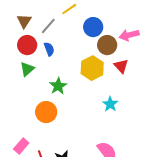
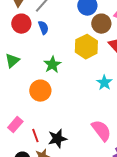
green triangle: (27, 69) -> (12, 61), moved

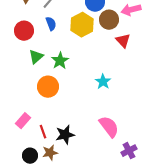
red circle: (21, 24) -> (24, 31), moved
yellow hexagon: (86, 47) -> (82, 25), moved
green triangle: (12, 61) -> (36, 57), moved
cyan star: (104, 83) -> (103, 82), moved

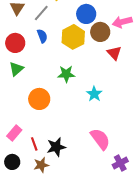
green triangle: (36, 57) -> (16, 69), moved
green star: (60, 61) -> (66, 74), moved, turned 30
black circle: (30, 156) -> (12, 162), moved

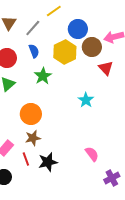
green star: (66, 74) -> (43, 76), moved, turned -30
cyan star: (94, 94) -> (86, 100), moved
pink semicircle: (100, 139) -> (92, 154), size x0.7
brown star: (41, 165) -> (33, 138), moved

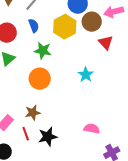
green star: (43, 76) -> (43, 51), turned -30
orange circle: (31, 114) -> (40, 79), moved
pink semicircle: (92, 154) -> (92, 129), turned -42

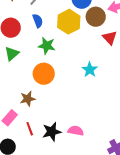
brown star: (33, 113) -> (28, 99), moved
pink semicircle: (92, 129) -> (76, 131), moved

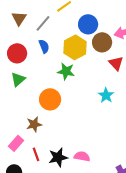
green star: (47, 46) -> (66, 71), moved
cyan star: (90, 70) -> (106, 95), moved

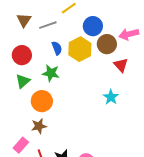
gray line: (43, 23) -> (48, 25), turned 30
blue semicircle: (44, 46) -> (57, 48), moved
green star: (66, 71) -> (51, 73), moved
orange circle: (50, 99) -> (42, 101), moved

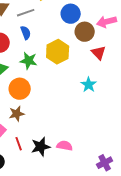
blue semicircle: (57, 48) -> (26, 33), moved
yellow hexagon: (80, 49) -> (58, 52), moved

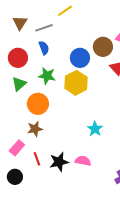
blue circle: (71, 14) -> (80, 58), moved
yellow hexagon: (58, 52) -> (76, 83), moved
cyan star: (89, 85) -> (95, 129), moved

